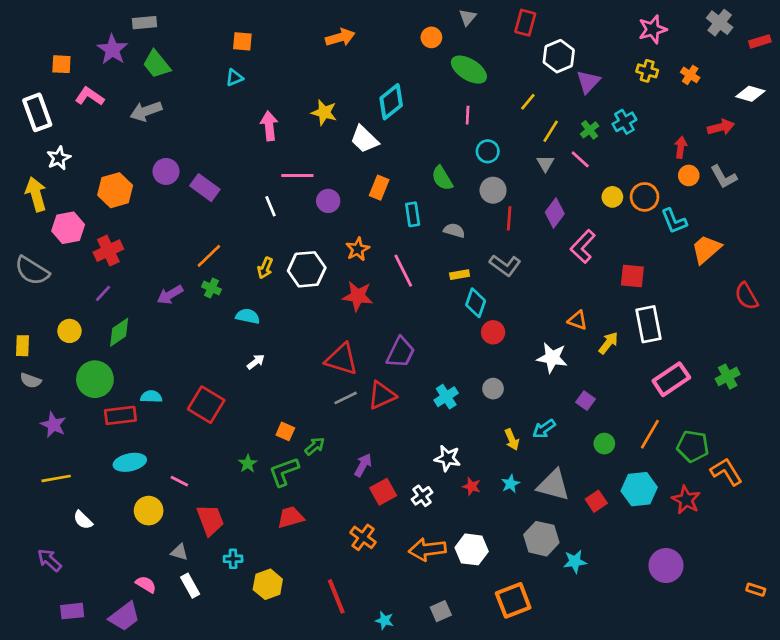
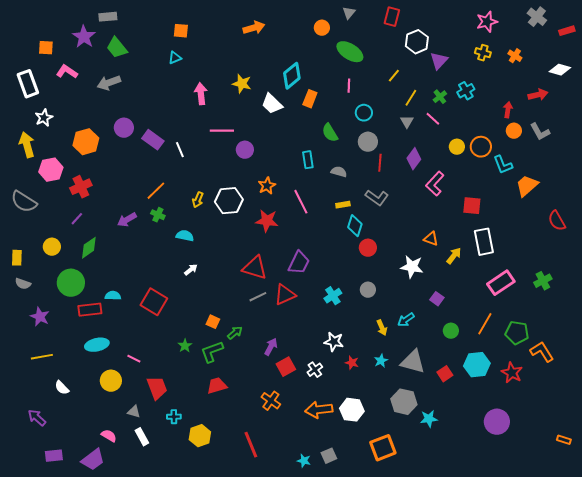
orange rectangle: (379, 188) -> (310, 99), moved
white line: (271, 206) -> (180, 150), moved
cyan star: (384, 620) -> (304, 461), moved

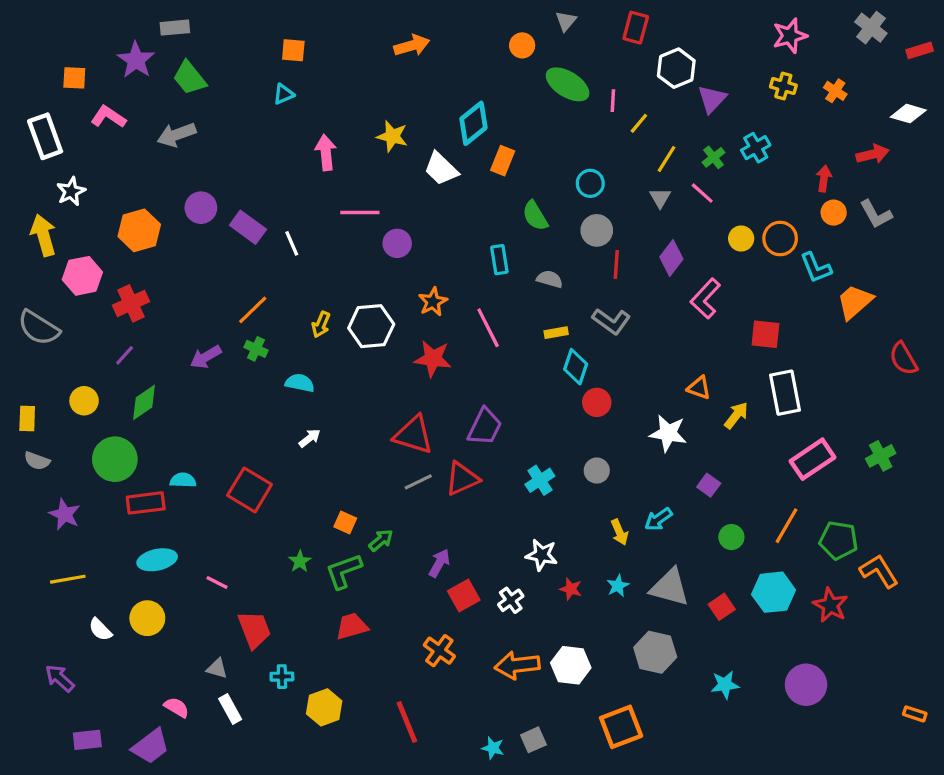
pink line: (349, 86) -> (613, 101), moved
yellow circle: (111, 381) -> (147, 618), moved
cyan star: (429, 419) -> (725, 685), moved

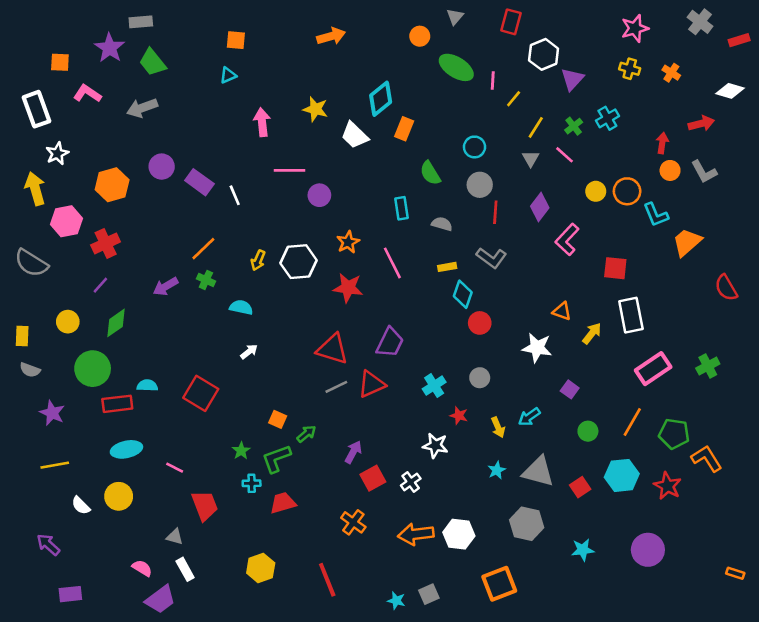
red star: (571, 589) -> (459, 416), moved
cyan cross: (282, 677) -> (252, 483), moved
purple trapezoid: (151, 746) -> (160, 599), moved

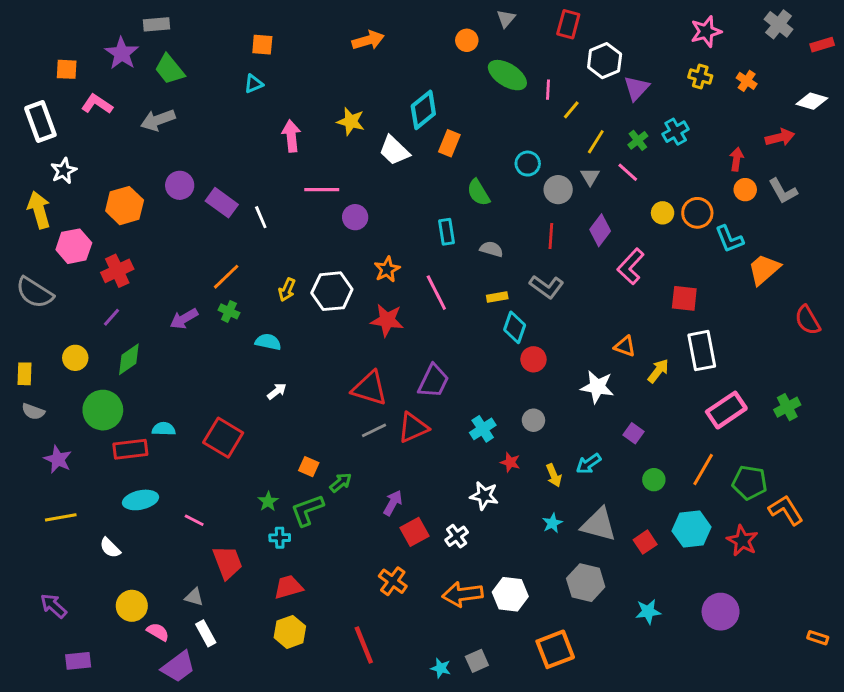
gray circle: (480, 185) -> (558, 190), moved
yellow circle: (119, 496) -> (132, 606), moved
red trapezoid: (283, 503) -> (288, 587), moved
white semicircle: (81, 505) -> (110, 548), moved

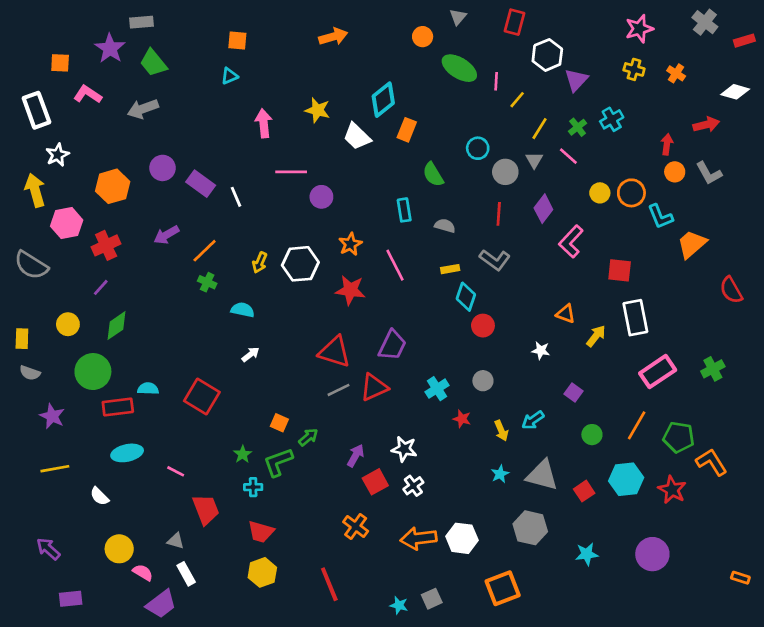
purple arrow: (184, 319) -> (166, 235), moved
white star: (597, 387) -> (541, 350), size x0.6
white star: (484, 496) -> (404, 449), moved
red trapezoid: (288, 587) -> (261, 532), turned -148

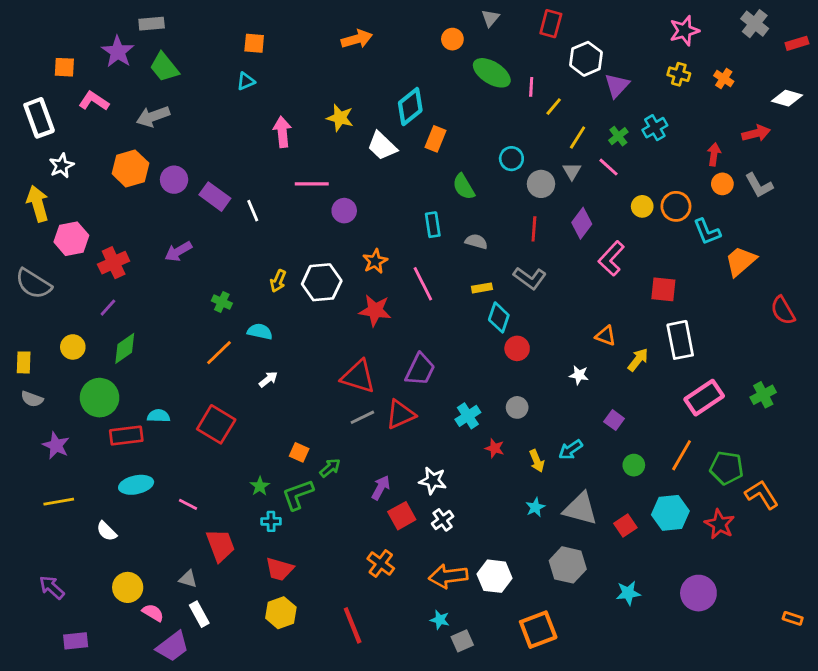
orange hexagon: (113, 186) -> (130, 168), moved
orange line: (205, 251) -> (219, 353), moved
cyan star: (399, 605) -> (440, 620), moved

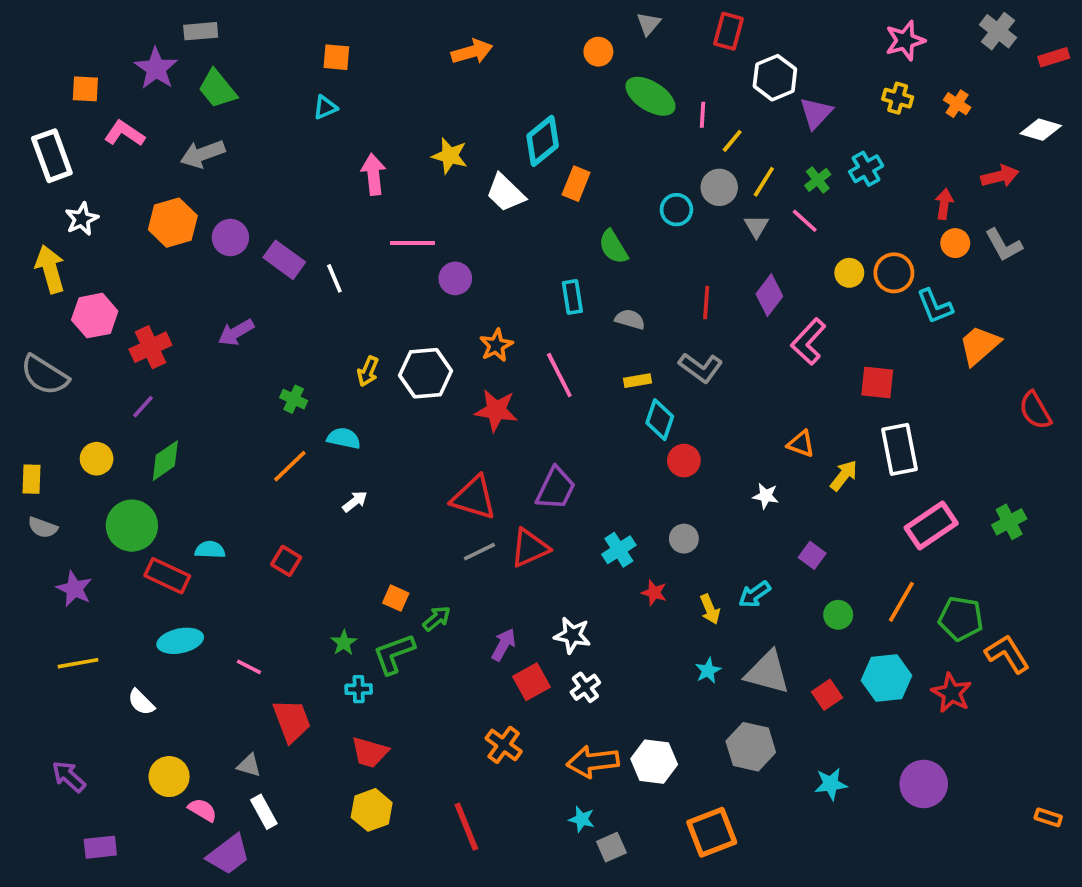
gray circle: (541, 184) -> (719, 187), moved
red square: (216, 424) -> (286, 561), size x0.6
red rectangle: (126, 436) -> (167, 576), turned 32

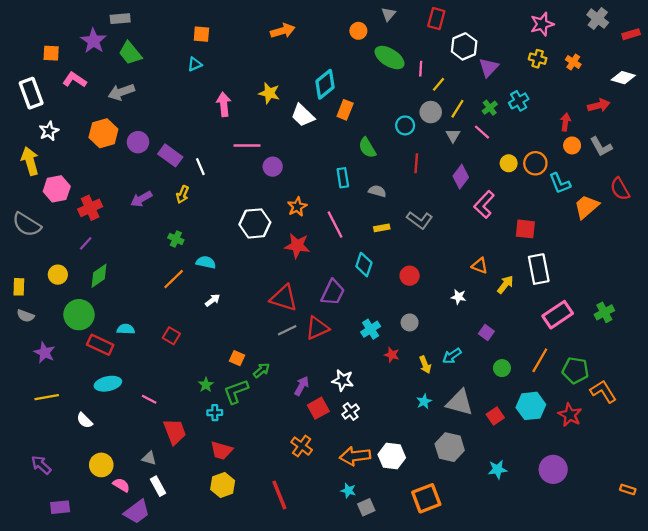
red line: (706, 303) -> (416, 163), moved
yellow arrow: (368, 371) -> (183, 194), moved
red semicircle: (1035, 410) -> (620, 189), moved
cyan diamond: (660, 420) -> (364, 265), moved

